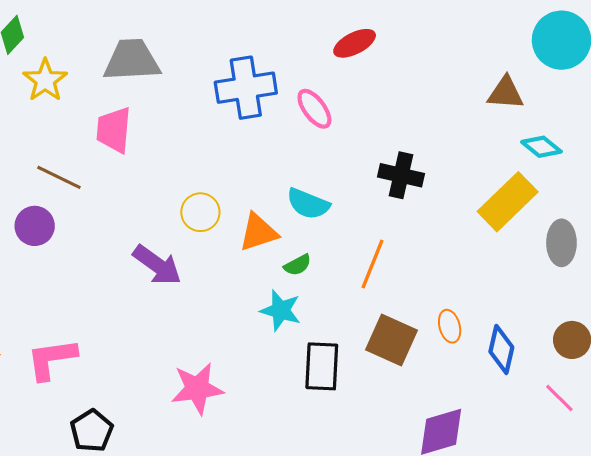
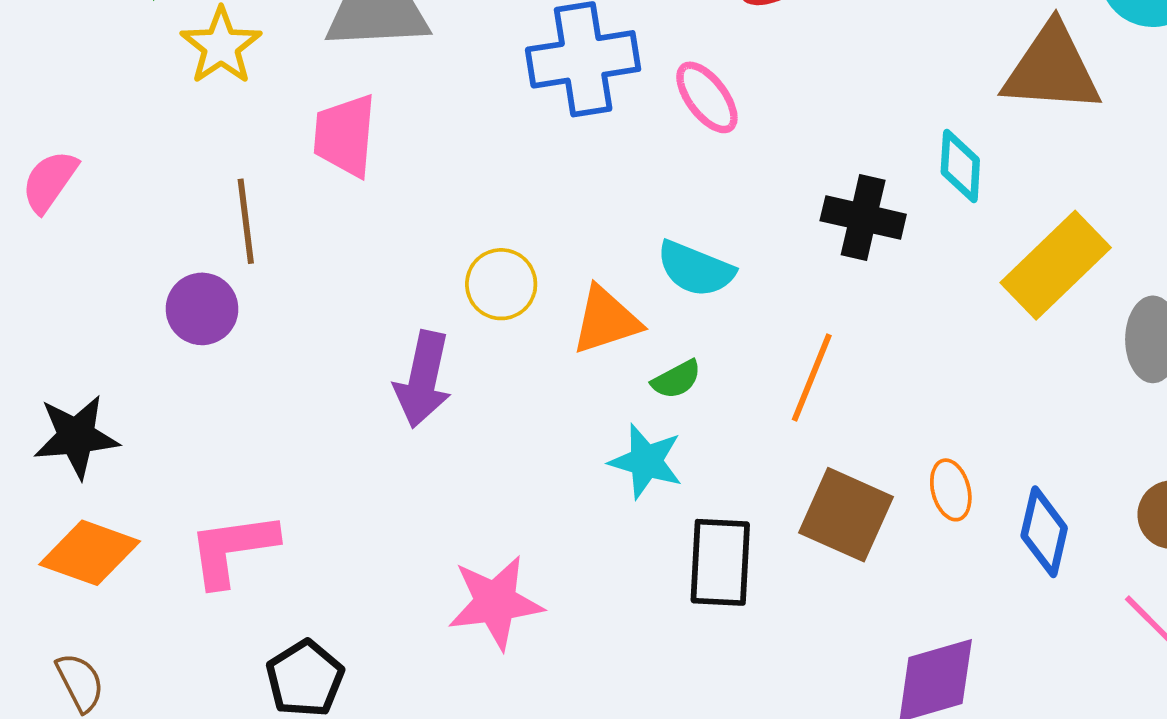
brown triangle: (506, 93) -> (1052, 69), size x1.5
cyan diamond: (541, 147) -> (960, 166), moved, turned 54
brown line: (59, 177) -> (246, 221), turned 57
purple arrow: (157, 265) -> (423, 379), turned 66

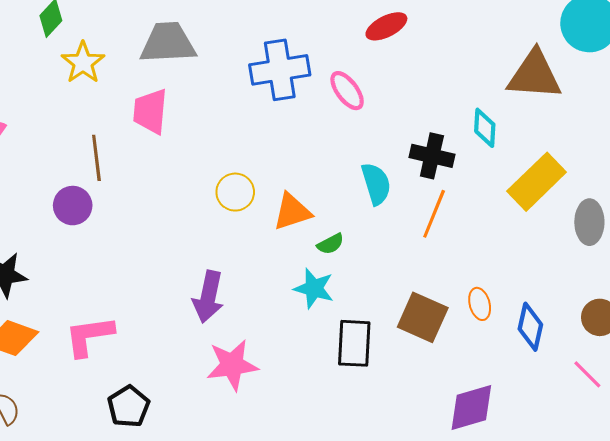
cyan semicircle: (695, 269) -> (376, 184), moved, turned -129
orange line: (812, 378) -> (434, 214), moved
purple arrow: (423, 379) -> (208, 297), moved

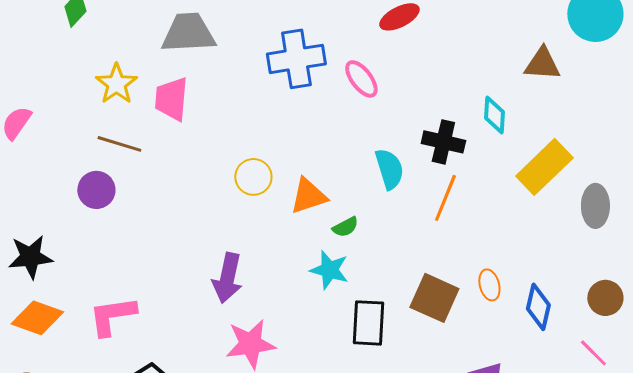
yellow star: (83, 63) -> (116, 84), moved
brown triangle: (535, 75) -> (542, 64), size x0.7
brown line: (96, 158) -> (119, 144), turned -66

